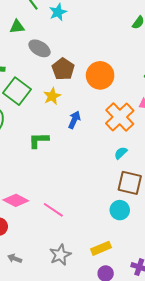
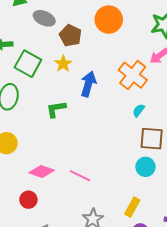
orange circle: (100, 75) -> (109, 20), moved
blue arrow: (74, 120) -> (88, 84), size x1.4
yellow rectangle: (101, 248) -> (132, 207), turned -30

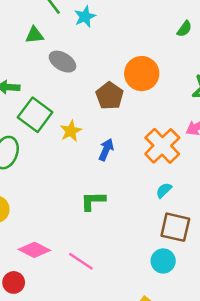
brown pentagon: (70, 36) -> (110, 96), moved
yellow star: (63, 64) -> (71, 131), moved
blue arrow: (88, 84) -> (106, 150), size x0.7
green L-shape: (56, 109) -> (93, 201), moved

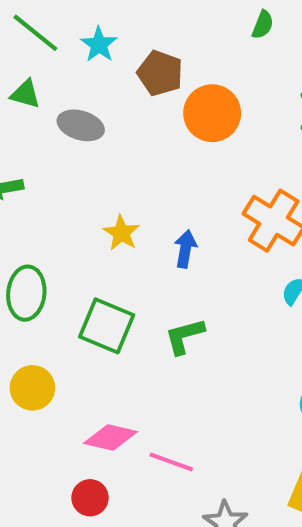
green triangle: (34, 35) -> (25, 94), turned 36
brown pentagon: (110, 96) -> (160, 73), moved
green square: (35, 115) -> (107, 326), moved
pink line: (81, 261) -> (171, 462), moved

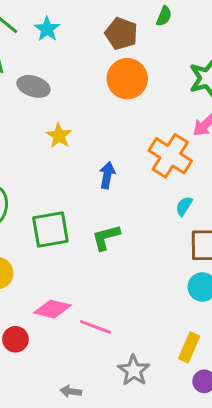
brown pentagon: (160, 73) -> (121, 34), moved
yellow star: (121, 233) -> (59, 136), moved
green square: (107, 326) -> (50, 229), turned -33
red circle: (90, 498) -> (15, 339), moved

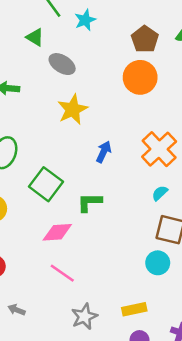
yellow star: (59, 136) -> (73, 109), size x1.4
green square: (50, 229) -> (46, 184), turned 32
pink diamond: (52, 309) -> (57, 232), moved, turned -32
yellow rectangle: (189, 347) -> (134, 309), turned 40
gray arrow: (71, 391) -> (17, 310), moved

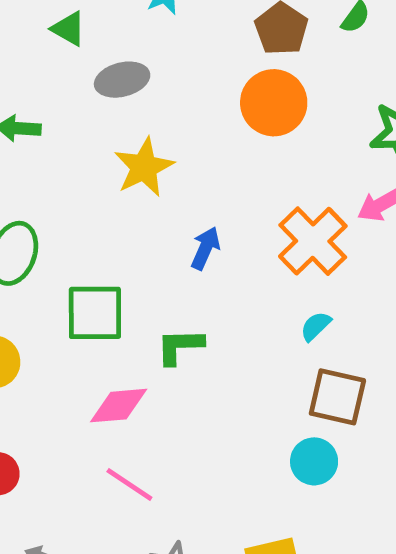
gray ellipse: (62, 64) -> (122, 80), turned -45
green square: (46, 184) -> (95, 313), turned -36

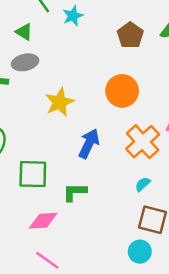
gray ellipse: (122, 80) -> (25, 62), moved
orange circle: (274, 103) -> (122, 91), moved
blue arrow: (205, 248) -> (89, 144), size x1.4

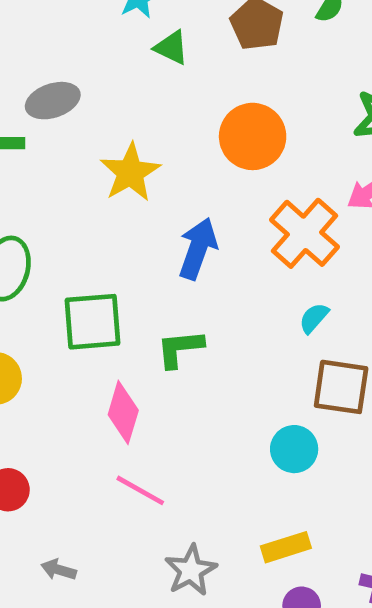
green triangle: (24, 32) -> (171, 48), moved
pink diamond: (43, 221) -> (123, 412), turned -64
cyan circle: (140, 252) -> (294, 449), moved

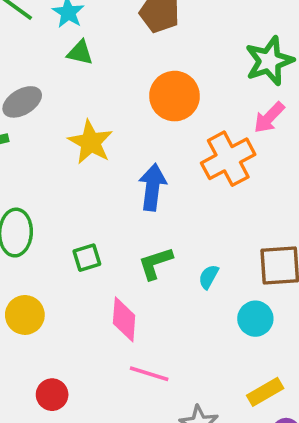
green triangle: (171, 48) -> (80, 53), moved
orange cross: (305, 233) -> (228, 159), turned 33
cyan semicircle: (314, 318) -> (209, 277), moved
green square: (93, 322) -> (87, 258), size x0.6

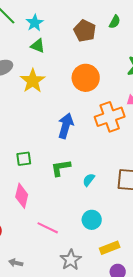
yellow star: (91, 142) -> (33, 81), moved
pink diamond: (124, 319) -> (22, 196), moved
cyan circle: (255, 319) -> (92, 220), moved

